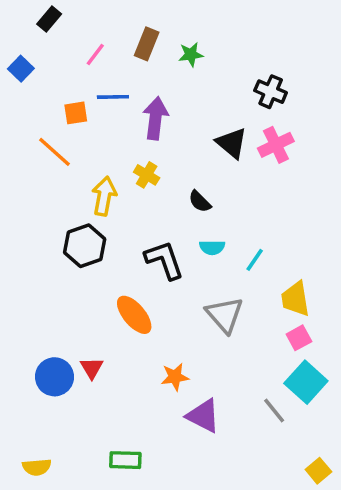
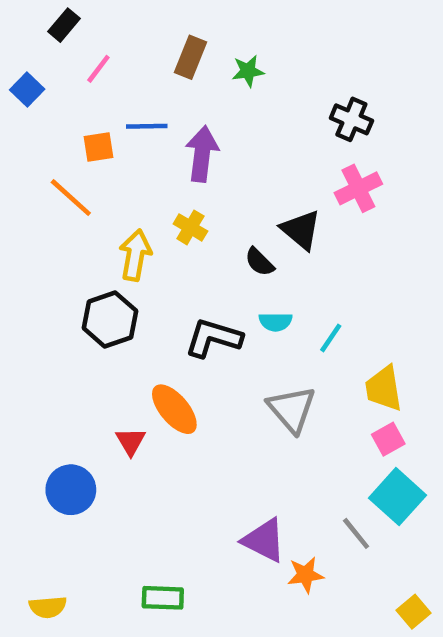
pink line: (95, 54) -> (98, 69), moved
black triangle: (232, 143) -> (301, 230), moved
black L-shape: (164, 260) -> (213, 338), turned -54
red triangle: (92, 368) -> (131, 441), moved
orange star: (175, 377) -> (305, 575), moved

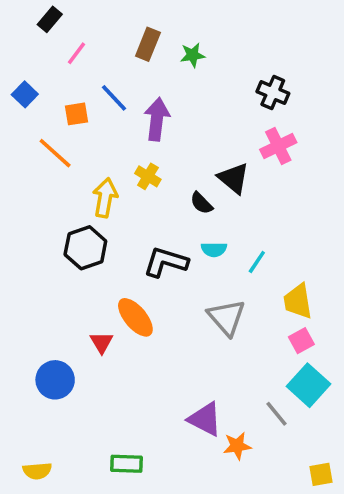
blue square: (27, 89) -> (25, 94), moved
blue line: (147, 126) -> (114, 98), turned 48
yellow square: (414, 612) -> (321, 474), turned 30

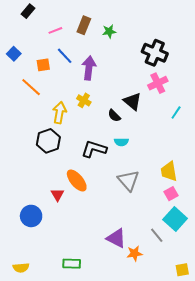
pink line: (77, 53) -> (55, 30), moved, turned 32
black cross: (273, 92) -> (155, 53), size x1.4
cyan line: (257, 262) -> (176, 113), moved

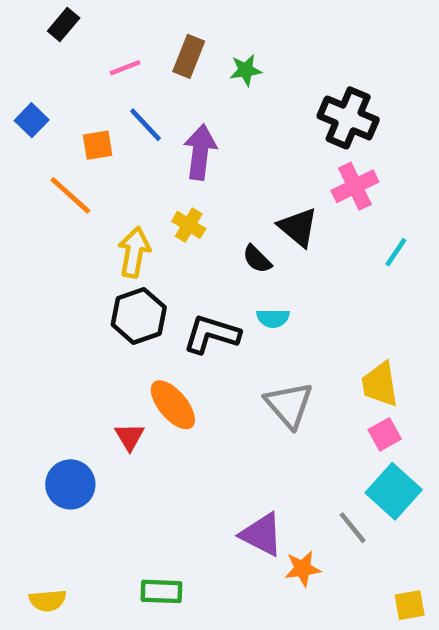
black hexagon: (48, 141) -> (139, 316), moved

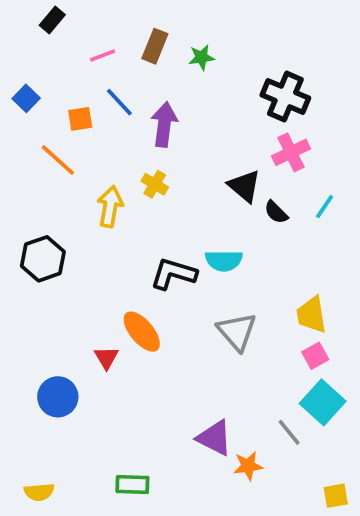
black semicircle: (257, 259) -> (276, 212), moved
black hexagon: (139, 316) -> (43, 259), moved
cyan semicircle: (273, 318) -> (224, 261), size x1.4

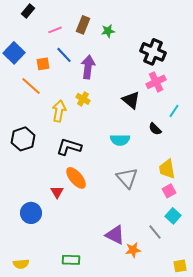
blue square: (26, 98) -> (14, 53), size x1.5
black semicircle: (276, 212) -> (155, 129), moved
black L-shape: (173, 274) -> (69, 147), moved
cyan square: (323, 402) -> (173, 216), size x0.7

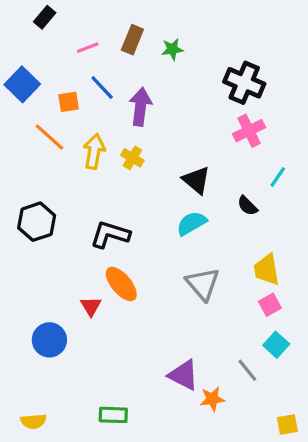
black triangle: (131, 100) -> (196, 180), moved
yellow arrow: (59, 111) -> (94, 151), moved
cyan semicircle: (120, 140) -> (192, 223), turned 150

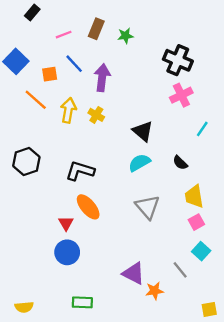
black semicircle: (247, 206) -> (180, 163), moved
blue circle: (49, 340) -> (67, 252), moved

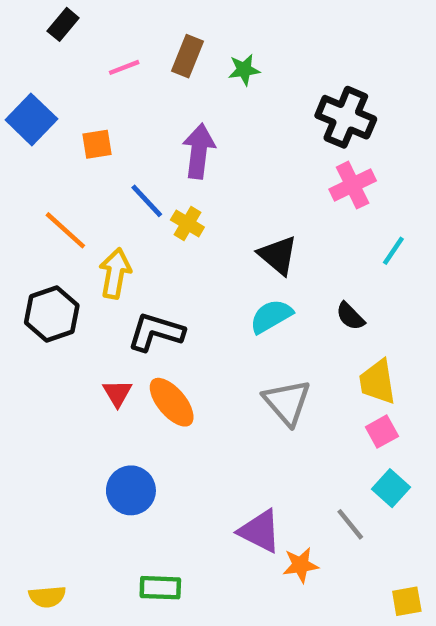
blue line: (74, 64) -> (147, 201), moved
orange line: (36, 100) -> (65, 230), moved
yellow arrow: (68, 110) -> (115, 273), moved
red triangle: (66, 223) -> (117, 393), moved

